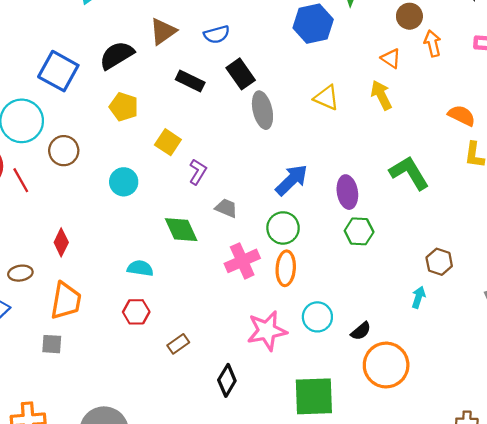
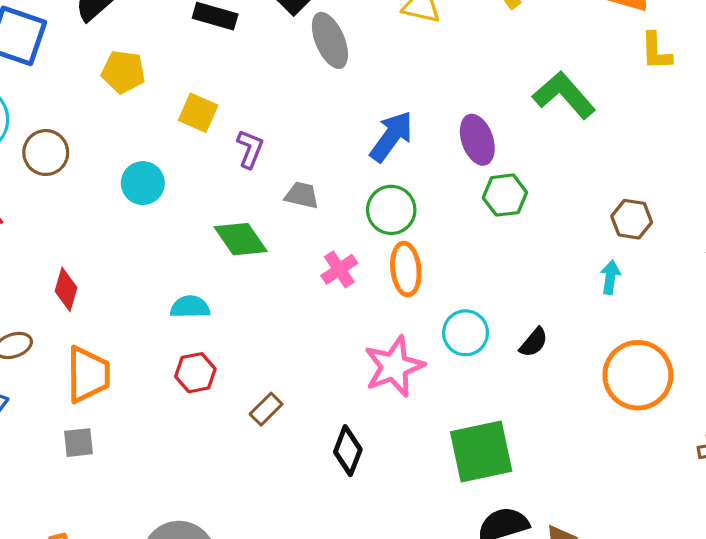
pink cross: (242, 261) -> (339, 269), size x0.7
orange circle: (386, 365) -> (638, 375), moved

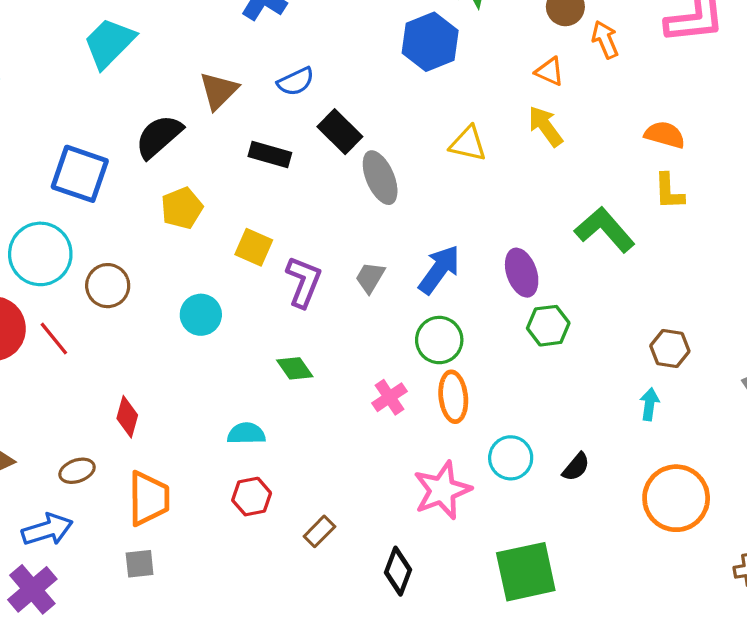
yellow L-shape: (656, 51) -> (669, 191), moved
yellow pentagon: (123, 72) -> (182, 208), turned -30
purple L-shape: (250, 149) -> (304, 282), size x1.4
gray trapezoid: (302, 195) -> (370, 277), moved, turned -72
green diamond: (241, 239) -> (295, 368), size x0.7

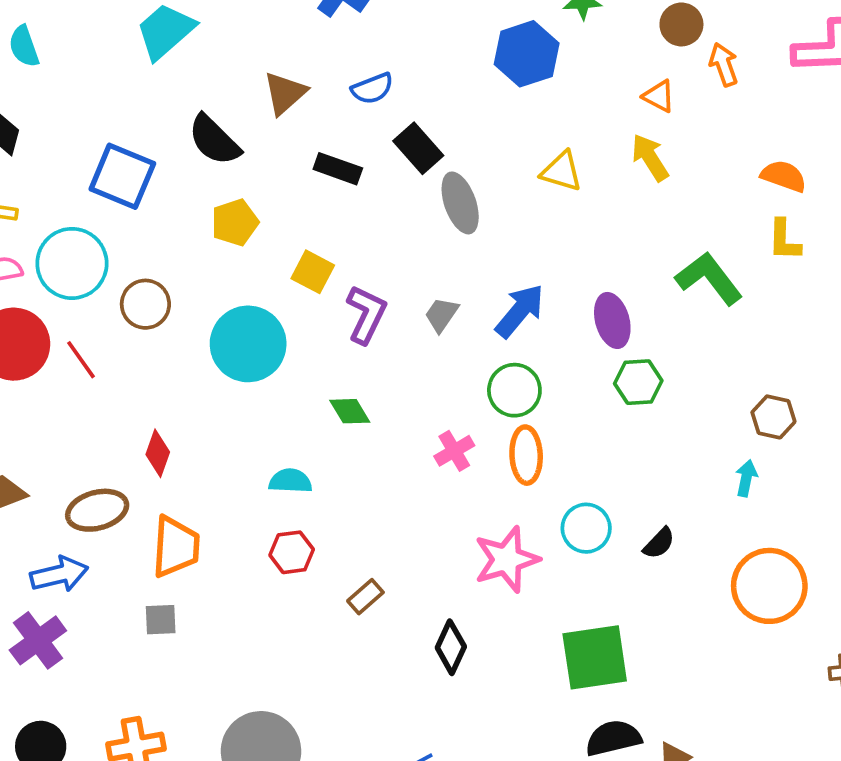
black semicircle: (159, 136) -> (214, 140), turned -98
cyan circle: (201, 315) -> (248, 344), size x1.6
brown ellipse: (77, 471) -> (97, 510), size x1.5

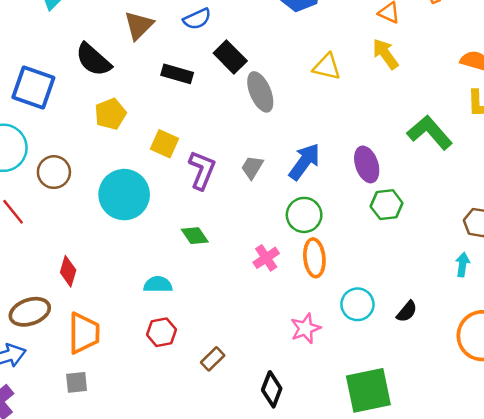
pink star: (507, 559) -> (306, 328), size x0.7

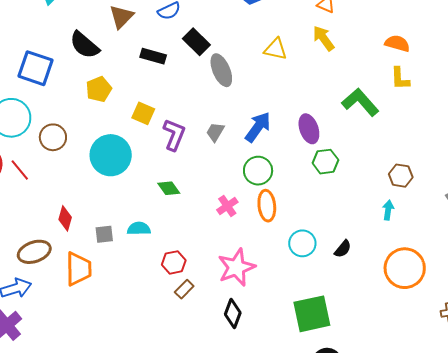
pink star: (306, 328) -> (236, 267), moved, size x1.5
red hexagon: (162, 332) -> (174, 262), moved
gray square: (77, 382) -> (104, 234), moved

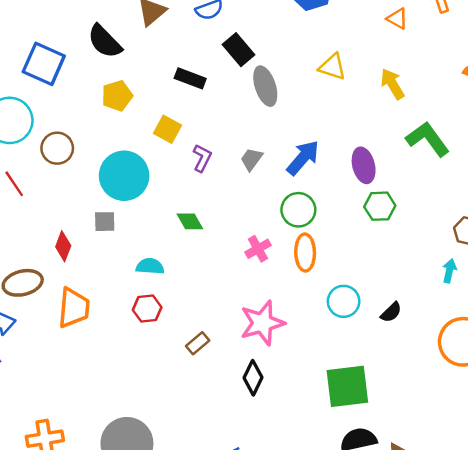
yellow arrow: (323, 38) -> (392, 84), moved
black rectangle: (153, 56) -> (190, 78), moved
purple L-shape: (174, 135) -> (202, 158), size x0.7
gray square: (104, 234) -> (105, 222), moved
red hexagon: (174, 262) -> (147, 309), moved

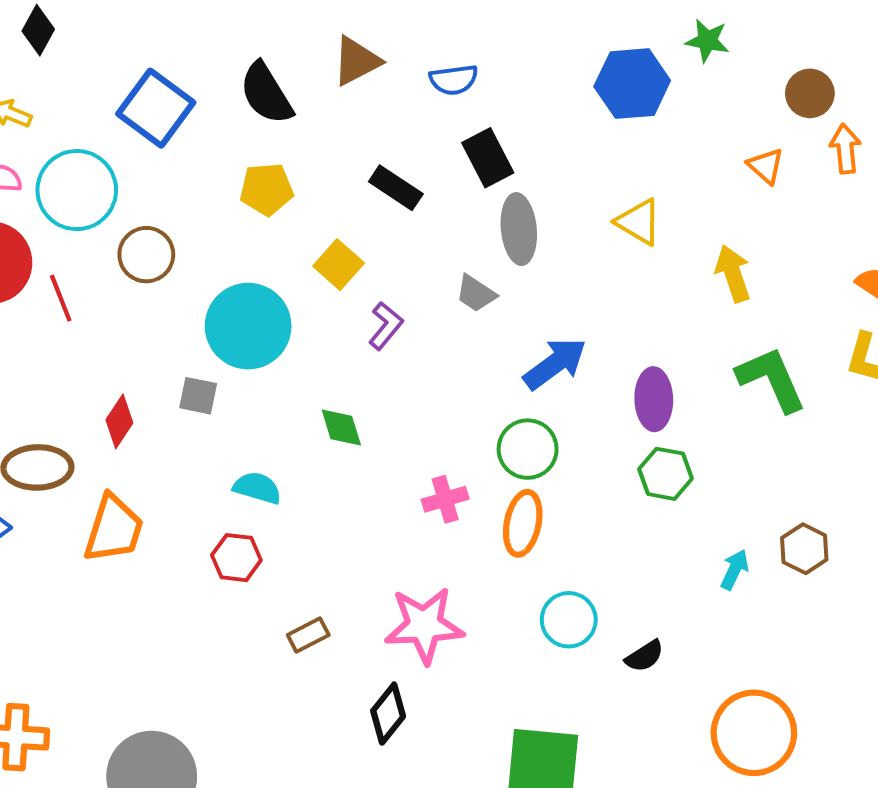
gray trapezoid: (251, 159) -> (476, 293), moved, turned -105
cyan arrow: (449, 271) -> (735, 570), moved

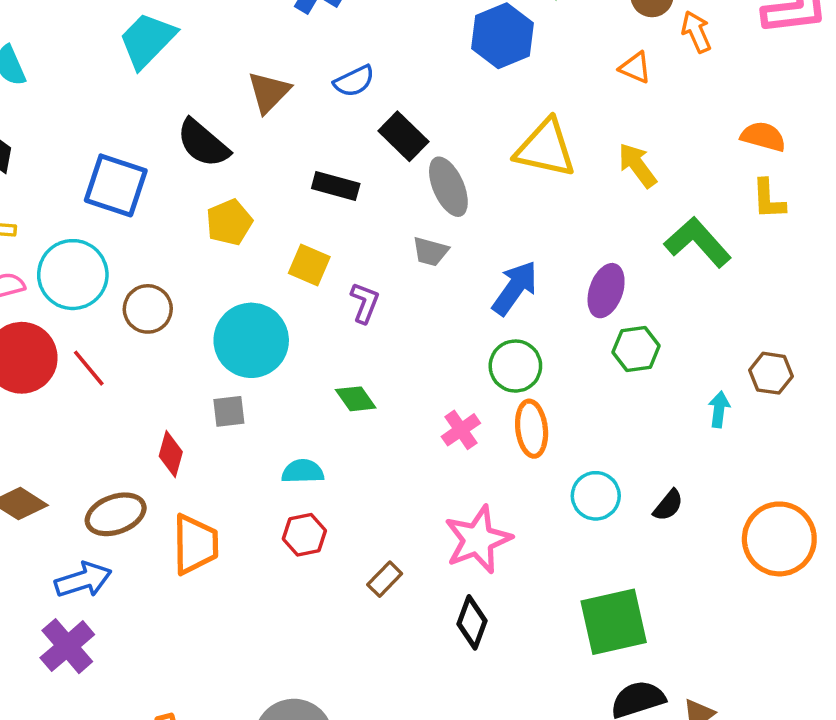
yellow triangle: (639, 222) -> (545, 148), size x1.5
purple ellipse: (654, 399) -> (606, 291), turned 39

